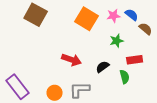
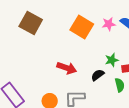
green star: (117, 41) -> (112, 60), moved

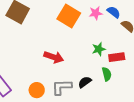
black semicircle: (98, 75) -> (85, 82), moved

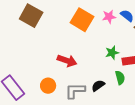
orange circle: (37, 90) -> (48, 86), moved

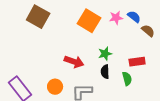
green star: (112, 53) -> (105, 54), moved
black semicircle: (98, 86) -> (105, 72), moved, turned -56

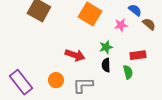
pink star: (116, 18) -> (121, 25), moved

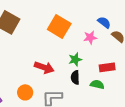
green semicircle: (128, 72) -> (97, 84), turned -64

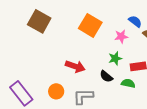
green star: (75, 59) -> (115, 58), moved
black semicircle: (75, 77) -> (106, 76), turned -48

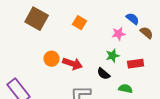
orange square: (90, 25) -> (80, 23), moved, size x0.6
green semicircle: (128, 83) -> (126, 89), moved
orange circle: (56, 91) -> (52, 59), moved

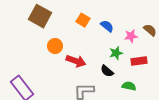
blue semicircle: (133, 19) -> (107, 26), moved
pink star: (119, 34) -> (131, 36), moved
orange circle: (52, 59) -> (55, 46), moved

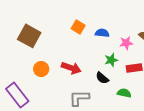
brown square: (40, 16) -> (29, 36), moved
blue semicircle: (107, 26) -> (102, 33), turned -32
orange circle: (55, 46) -> (41, 69), moved

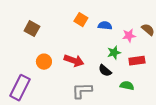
brown square: (29, 36) -> (32, 29), size x0.7
purple rectangle: (17, 95) -> (20, 88), turned 65

